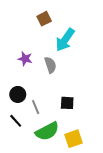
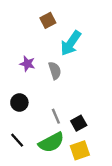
black square: (67, 103) -> (79, 123), moved, turned -32
gray line: (36, 107) -> (56, 116), moved
black line: (16, 121) -> (17, 140), moved

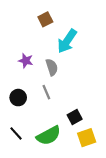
gray line: (56, 116) -> (46, 92), moved
yellow square: (80, 150) -> (87, 138), moved

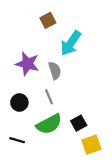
purple star: (26, 61) -> (27, 64), size x1.5
black line: (16, 133) -> (17, 140), turned -32
green semicircle: (49, 136) -> (49, 124), moved

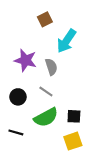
gray line: (49, 97) -> (46, 92), turned -32
black square: (79, 123) -> (74, 116), turned 32
yellow square: (91, 145) -> (73, 141), moved

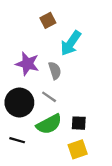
black circle: (18, 97) -> (19, 102), size x1.6

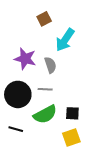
gray line: (49, 97) -> (45, 89), turned -32

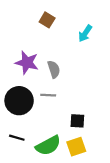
brown square: (44, 19) -> (47, 20), turned -32
cyan arrow: (65, 40) -> (85, 33), moved, size x0.7
green semicircle: (45, 114) -> (48, 146), moved

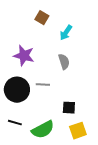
cyan arrow: (85, 33) -> (66, 33), moved
gray semicircle: (54, 69) -> (64, 62), moved
yellow square: (76, 147) -> (78, 131), moved

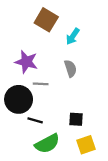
brown square: (42, 18) -> (46, 20), size x1.5
gray line: (43, 85) -> (41, 84), moved
black line: (15, 123) -> (35, 120), moved

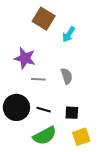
gray semicircle: (70, 68) -> (67, 76), moved
black circle: (19, 99) -> (16, 107), moved
black line: (35, 120) -> (44, 110), moved

